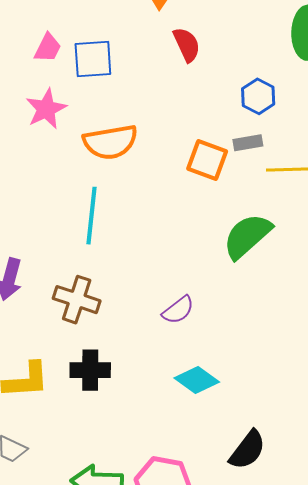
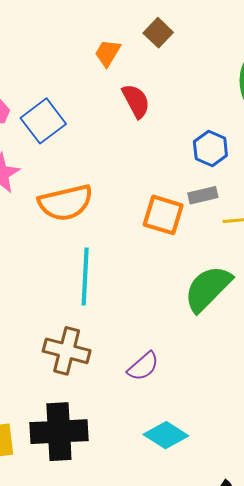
blue square: (93, 59) -> (43, 121), turned -30
cyan line: (91, 216) -> (85, 276), moved
brown cross: (77, 300) -> (67, 351), moved
black cross: (90, 370) -> (59, 432), size x1.4

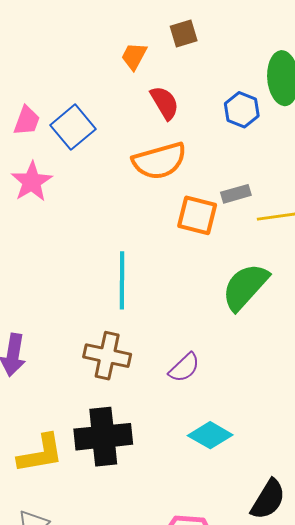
brown square: (158, 33) -> (184, 34), turned 32
blue hexagon: (210, 148) -> (242, 110), moved
orange semicircle: (66, 203) -> (159, 161), moved

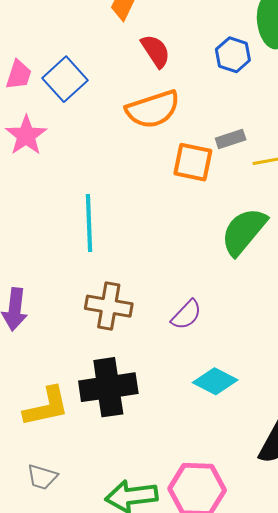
cyan line: (122, 280) -> (89, 223), moved

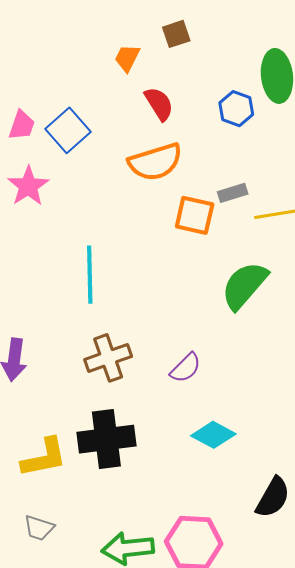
brown cross: (109, 306) -> (108, 358), turned -30

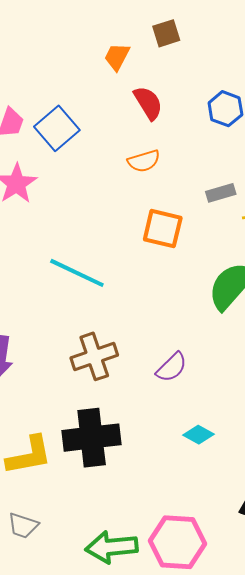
orange semicircle: (155, 162) -> (144, 161), size x0.6
orange square: (195, 215) -> (163, 229), moved
cyan line: (90, 275) -> (77, 273), turned -64
cyan diamond: (213, 435) -> (198, 435), size x0.7

